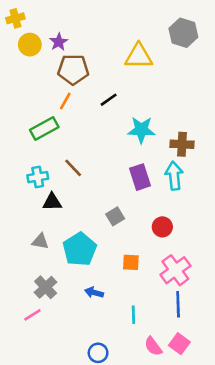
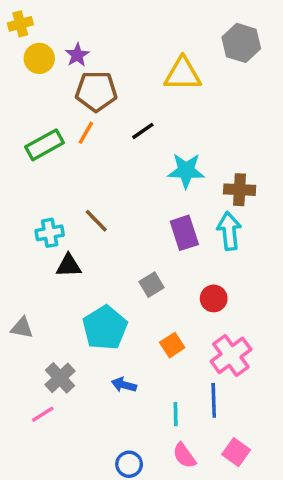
green rectangle: (44, 129) -> (44, 145), moved
gray triangle: (40, 241) -> (22, 328), moved
orange square: (131, 262) -> (172, 345), turned -36
blue line: (178, 304) -> (214, 400), moved
pink semicircle: (153, 346) -> (184, 456), moved

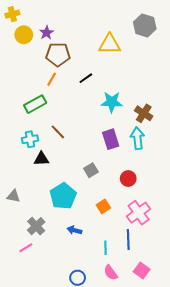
green rectangle: (44, 145) -> (35, 104), moved
brown cross: (240, 190) -> (144, 113), turned 30

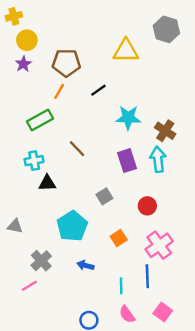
purple star: (47, 33) -> (23, 64), moved
brown line: (58, 132) -> (77, 149), moved

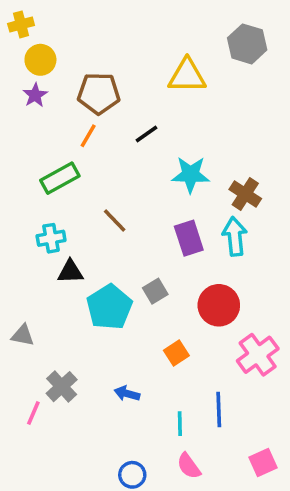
red circle: (147, 206) -> (219, 305), size x1.5
cyan pentagon: (72, 226) -> (109, 307), moved
pink cross: (159, 245) -> (258, 355), moved
pink line: (29, 286) -> (33, 413), moved, turned -35
pink square: (163, 312) -> (263, 462), moved, turned 30

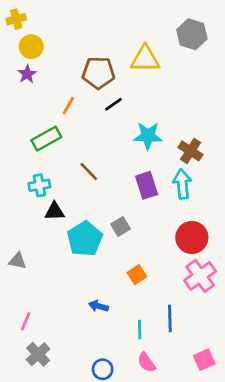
brown pentagon: (99, 93) -> (98, 73), moved
red circle: (219, 305) -> (192, 237), moved
gray cross: (62, 387) -> (38, 354), moved

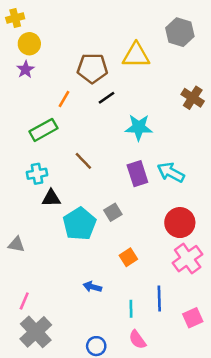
brown cross: (190, 151) -> (193, 98), moved
cyan arrow: (182, 184) -> (171, 172), turned -56
gray cross: (38, 354) -> (36, 332), size x1.4
pink square: (204, 360) -> (193, 318), moved

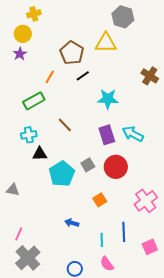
yellow cross: (15, 18) -> (34, 14), moved
gray hexagon: (180, 32) -> (123, 17), moved
brown pentagon: (92, 68) -> (72, 53), turned 30
red circle: (180, 223) -> (116, 167), moved

